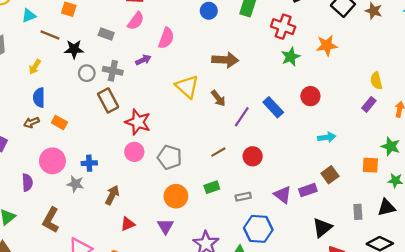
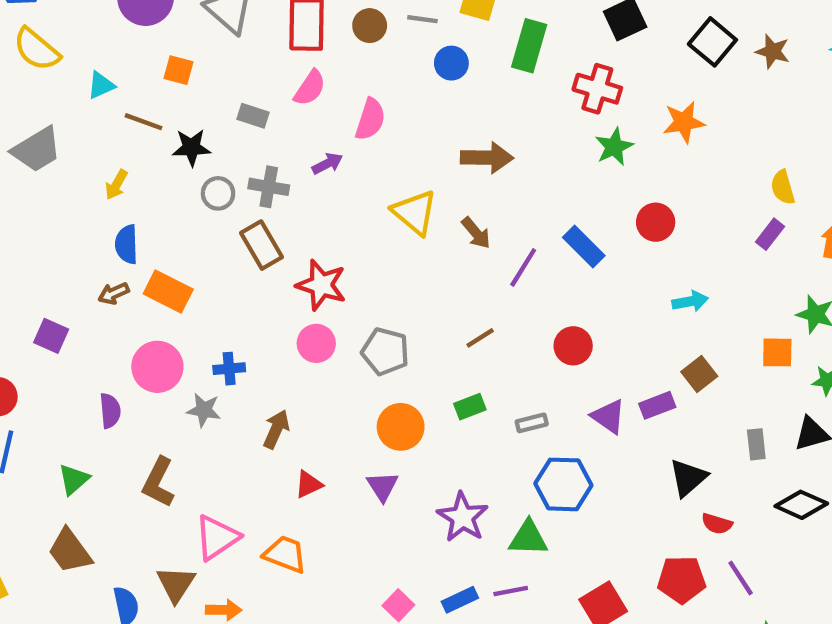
orange rectangle: (59, 122) -> (168, 291), size x1.5
red circle: (253, 156) -> (573, 346), moved

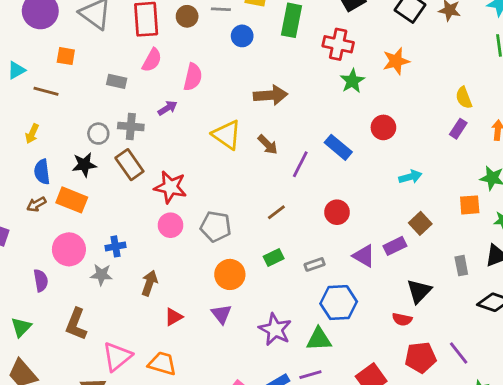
black star: (191, 148) -> (84, 165), moved
red semicircle: (717, 524) -> (402, 319), moved

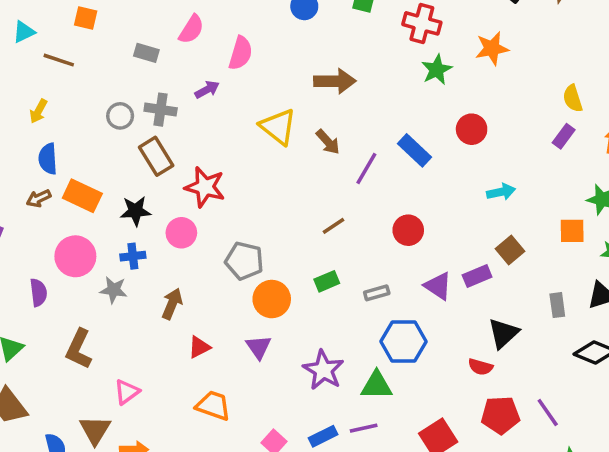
black star: (84, 165) -> (136, 211), moved
pink circle: (170, 225) -> (181, 233), moved
gray pentagon: (216, 227) -> (244, 261), moved
pink triangle: (117, 357) -> (127, 392), size x0.7
orange trapezoid: (162, 364) -> (213, 406), moved

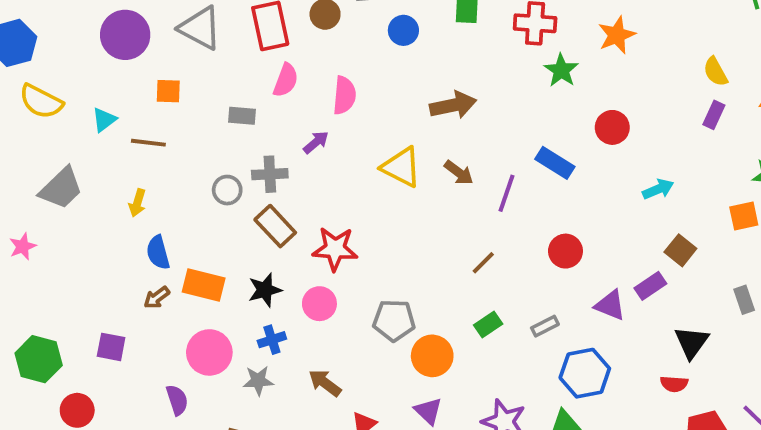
brown arrow: (172, 304) -> (325, 383), turned -64

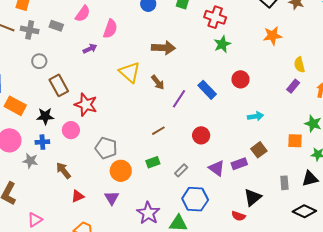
orange star: (617, 35) -> (272, 36), moved
gray cross: (270, 174) -> (30, 30), moved
gray rectangle: (545, 326) -> (181, 170), turned -32

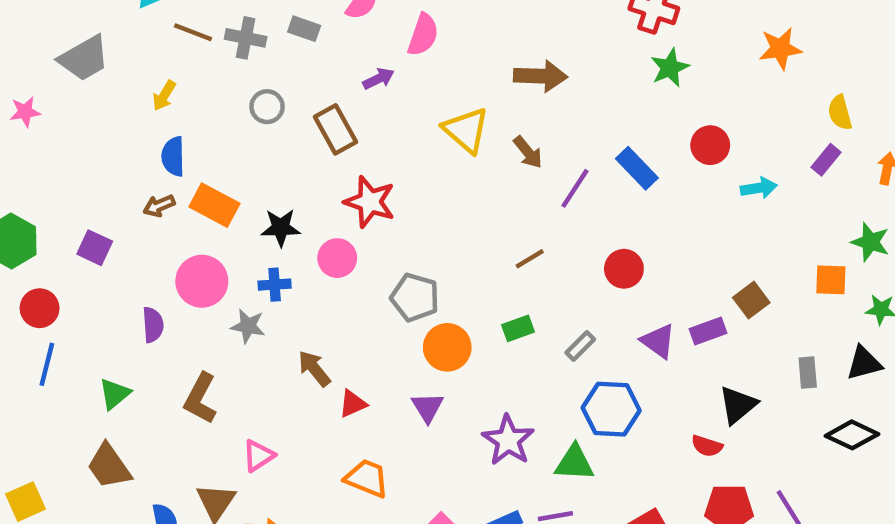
brown rectangle: (59, 85) -> (335, 129), moved
cyan arrow: (256, 116) -> (759, 188), moved
brown arrow: (63, 171) -> (314, 369), moved

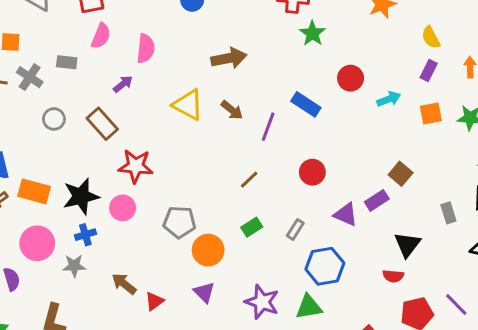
gray cross: (246, 38) -> (30, 77), turned 35
black star: (281, 228) -> (81, 196), size x1.4
orange square: (831, 280) -> (431, 114), moved

